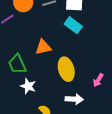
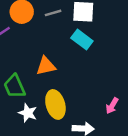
yellow ellipse: (66, 69) -> (55, 104), moved

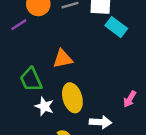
cyan rectangle: (82, 39) -> (116, 27), moved

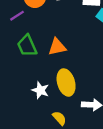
green trapezoid: (31, 80) -> (27, 46), moved

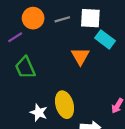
orange triangle: (57, 47) -> (80, 56), moved, turned -48

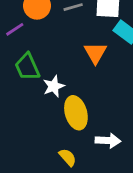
white star: (39, 113) -> (54, 86), moved, turned 30

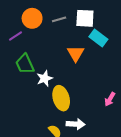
white arrow: (108, 141) -> (76, 124), moved

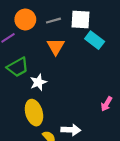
orange triangle: (76, 54) -> (56, 47), moved
green trapezoid: (25, 64) -> (18, 67), turned -95
yellow ellipse: (61, 98) -> (34, 113), moved

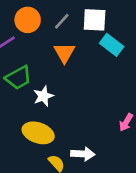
gray line: (53, 21) -> (62, 21), turned -32
yellow ellipse: (34, 113) -> (38, 133), turned -55

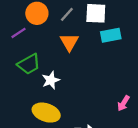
cyan rectangle: (112, 45) -> (111, 35), turned -48

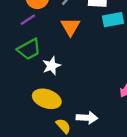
purple line: (18, 33) -> (28, 20), moved

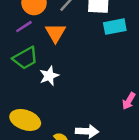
orange triangle: (70, 27) -> (55, 33), moved
yellow ellipse: (47, 99) -> (25, 120), moved

